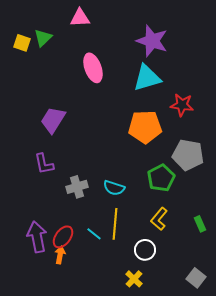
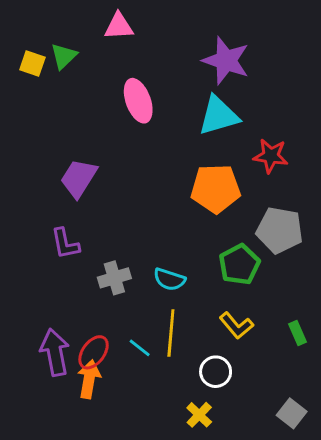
yellow L-shape: (159, 219) -> (236, 326), turned -80
orange arrow: (60, 255) -> (89, 379), size x1.4

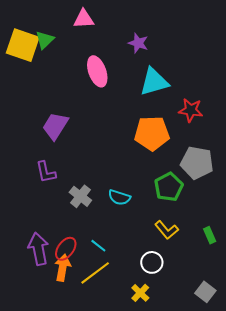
purple star: (226, 61) -> (138, 43), moved, size x0.6
yellow square: (32, 63) -> (23, 45), size x1.8
gray cross: (114, 278) -> (80, 196), turned -35
yellow line: (171, 333) -> (95, 273), moved, turned 48

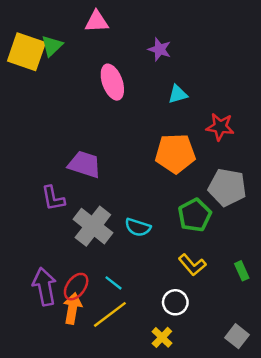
cyan triangle: (154, 82) -> (178, 94), size x0.6
purple trapezoid: (55, 126) -> (85, 164), moved, turned 76
gray cross: (80, 196) -> (93, 226), size x1.5

